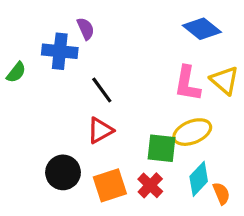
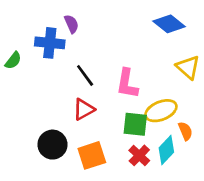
pink L-shape: (187, 84) -> (127, 84), moved
red cross: (150, 185) -> (139, 155), moved
orange semicircle: (221, 193) -> (185, 131), moved

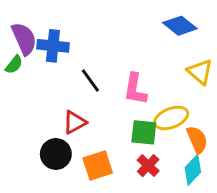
purple semicircle: (71, 24) -> (24, 39), moved, size x1.6
red triangle: (84, 109) -> (75, 122), moved
orange semicircle: (185, 131) -> (197, 140), size x1.4
cyan diamond: (166, 150) -> (193, 170), moved

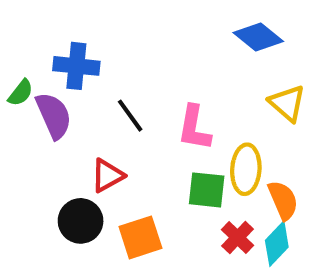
purple semicircle: (24, 39) -> (54, 116), moved
yellow ellipse: (171, 118) -> (246, 169), turned -64
red cross: (148, 166) -> (238, 237), moved

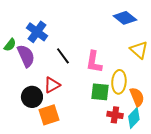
blue cross: (76, 66) -> (37, 32), turned 30
black circle: (81, 221) -> (32, 97), moved
orange square: (140, 237) -> (49, 115), moved
red cross: (238, 237) -> (115, 115), turned -35

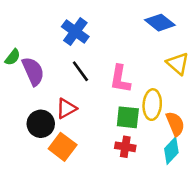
blue cross: (37, 32) -> (75, 32), moved
orange square: (49, 115) -> (63, 147), turned -35
red cross: (115, 115) -> (125, 147), moved

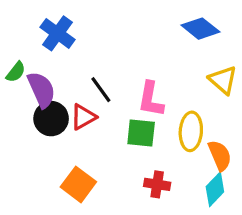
blue cross: (75, 32) -> (58, 33), moved
red triangle: (66, 108) -> (83, 117), moved
green square: (128, 117) -> (141, 133), moved
black circle: (41, 124) -> (51, 119), moved

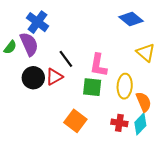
purple semicircle: (41, 90) -> (29, 44), moved
orange square: (78, 184) -> (75, 121), moved
red cross: (157, 184) -> (119, 123), moved

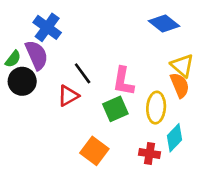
black circle: (33, 78) -> (22, 81), moved
green square: (92, 87) -> (115, 109), turned -30
orange semicircle: (144, 102) -> (180, 85), moved
cyan diamond: (140, 124) -> (174, 138), moved

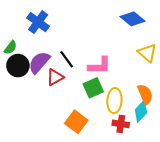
purple semicircle: (37, 55) -> (39, 62), moved, turned -115
pink L-shape: (123, 81) -> (100, 66), turned -100
orange semicircle: (180, 85) -> (145, 94), moved
yellow ellipse: (156, 108) -> (114, 101), moved

